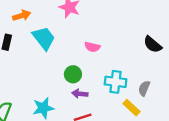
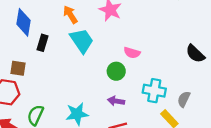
orange arrow: (22, 16) -> (70, 15), moved, turned -108
green circle: (73, 74) -> (116, 71), moved

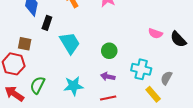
cyan trapezoid: (82, 41) -> (70, 43), moved
pink semicircle: (132, 53) -> (155, 34), moved

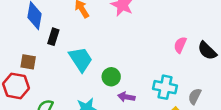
pink semicircle: (155, 34) -> (180, 45), turned 96
green circle: (109, 51) -> (111, 77), moved

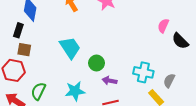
black rectangle: (53, 37) -> (18, 30), moved
pink semicircle: (180, 45) -> (163, 26), moved

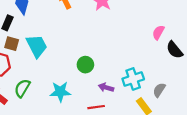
cyan trapezoid: (70, 48) -> (37, 46), moved
cyan cross: (143, 72) -> (133, 79), turned -36
purple arrow: (110, 81) -> (106, 88), moved

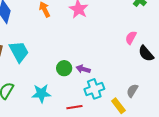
cyan cross: (133, 79) -> (94, 89), moved
purple arrow: (106, 88) -> (83, 69), moved

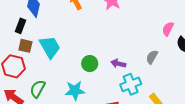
green circle: (64, 68) -> (90, 64), moved
gray semicircle: (132, 91) -> (152, 57), moved

